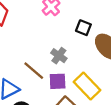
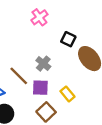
yellow rectangle: (87, 86) -> (67, 94), size x0.6

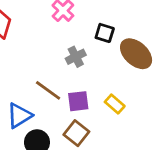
gray cross: (43, 64) -> (76, 57), moved, turned 32
brown square: (46, 112) -> (76, 133), moved

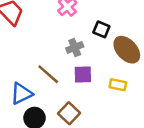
purple square: (78, 101) -> (83, 74), moved
yellow rectangle: (115, 104) -> (118, 85), moved, turned -35

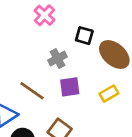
yellow rectangle: (118, 85) -> (109, 94), turned -35

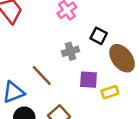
purple square: (70, 87) -> (88, 80), moved

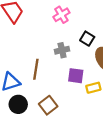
brown line: (42, 75) -> (36, 69), turned 48

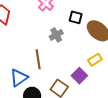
purple square: (76, 76) -> (79, 76), moved, turned -35

